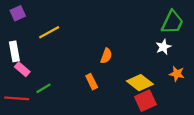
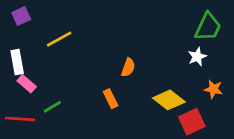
red square: (145, 101) -> (192, 122), moved

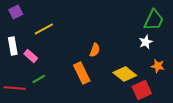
pink rectangle: (27, 84) -> (31, 56), moved
orange rectangle: (111, 99) -> (82, 73), size x1.5

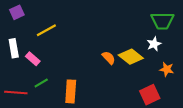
green trapezoid: (154, 20) -> (162, 21), turned 65
orange semicircle: (95, 50) -> (109, 58), moved, turned -64
orange rectangle: (82, 73) -> (71, 91), moved, turned 30
yellow diamond: (125, 74) -> (131, 57), moved

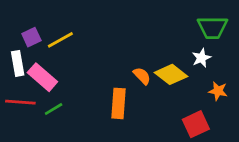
purple square: (17, 12) -> (31, 37), moved
pink rectangle: (33, 59) -> (42, 77), size x1.5
orange rectangle: (71, 91) -> (118, 103), moved
red line: (16, 92) -> (20, 102), moved

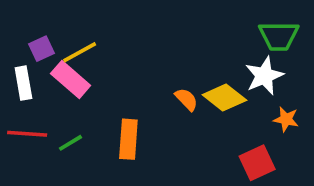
white star: (201, 58) -> (264, 76), size x1.5
pink rectangle: (42, 77) -> (71, 79), moved
orange rectangle: (118, 103) -> (128, 139), moved

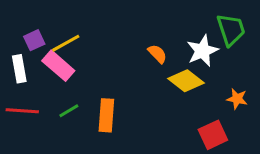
green trapezoid: (279, 36) -> (231, 30), turned -108
white star: (264, 76) -> (202, 51), moved
orange semicircle: (186, 99) -> (157, 54), moved
green line: (71, 143) -> (69, 111), moved

